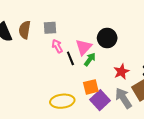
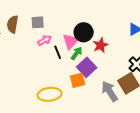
black circle: (107, 38) -> (84, 32), moved
pink arrow: (57, 46) -> (45, 40), turned 88
red star: (121, 72) -> (101, 45), moved
purple square: (100, 100) -> (87, 67), moved

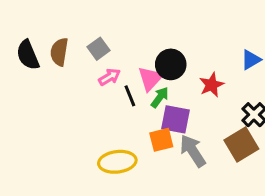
gray square: (38, 22) -> (98, 49), turned -32
red star: (101, 45) -> (212, 85), moved
purple square: (87, 67) -> (175, 119), turned -36
gray arrow: (110, 91) -> (193, 151), moved

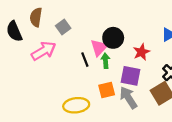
brown semicircle: (59, 52) -> (36, 17), moved
pink arrow: (109, 77) -> (44, 51), moved, size x1.6
green arrow: (160, 97) -> (106, 61), turned -40
purple square: (175, 119) -> (131, 76), moved

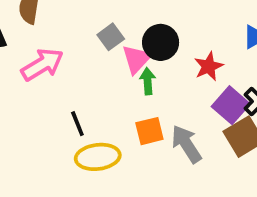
gray square: (63, 27) -> (111, 37), moved
black line: (85, 60) -> (77, 124), moved
purple square: (131, 76) -> (231, 105), moved, turned 30

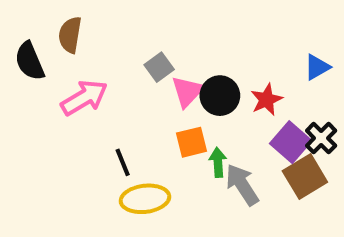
black circle: (161, 42) -> (220, 96), moved
green arrow: (148, 81) -> (218, 162), moved
orange square: (149, 131) -> (192, 142), moved

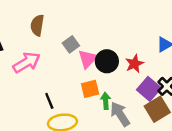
brown semicircle: (70, 35) -> (37, 25), moved

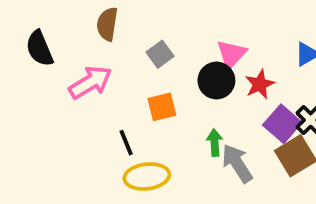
pink triangle: (88, 59) -> (231, 54), moved
orange square: (90, 89) -> (162, 107), moved

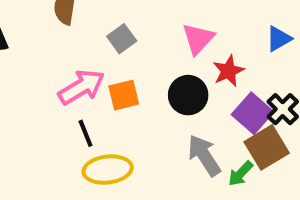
black circle: (216, 80) -> (188, 95), moved
pink arrow: (90, 82) -> (81, 87), moved
green arrow: (215, 143) -> (240, 174), moved, turned -132

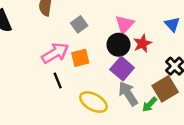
blue triangle: (279, 39) -> (172, 24), turned -42
black circle: (188, 95) -> (119, 45), moved
purple square: (253, 113) -> (122, 69), moved
yellow ellipse: (108, 170) -> (93, 102), moved, turned 36

